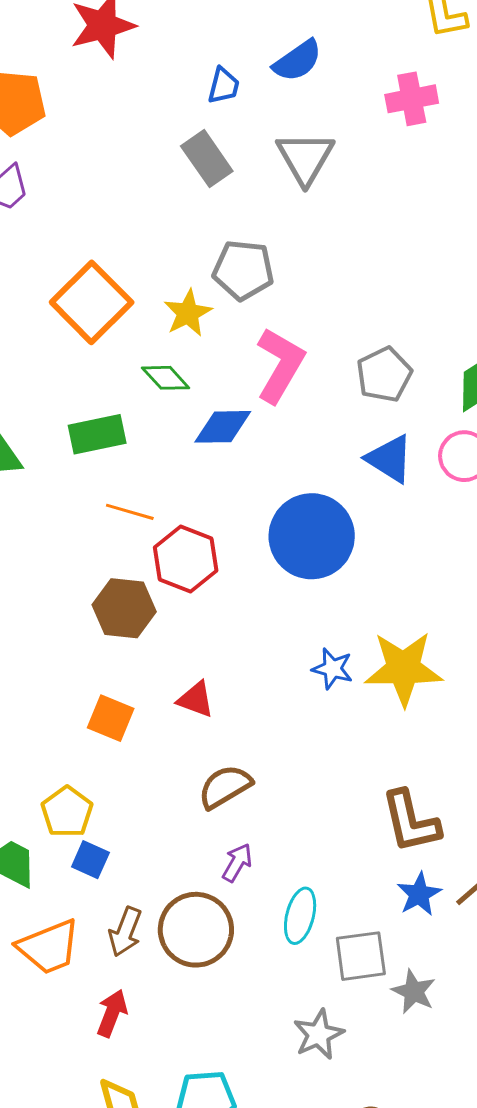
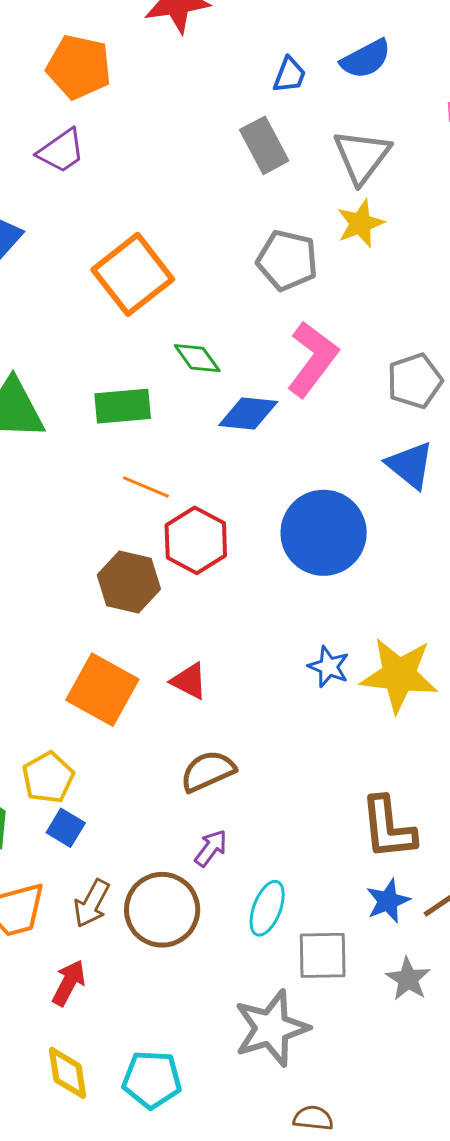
yellow star: (188, 313) -> (360, 223), moved
orange square: (111, 718) -> (102, 690), size x1.5
gray star: (414, 992) -> (408, 979), moved
gray star: (319, 1034) -> (271, 1028), size x1.5

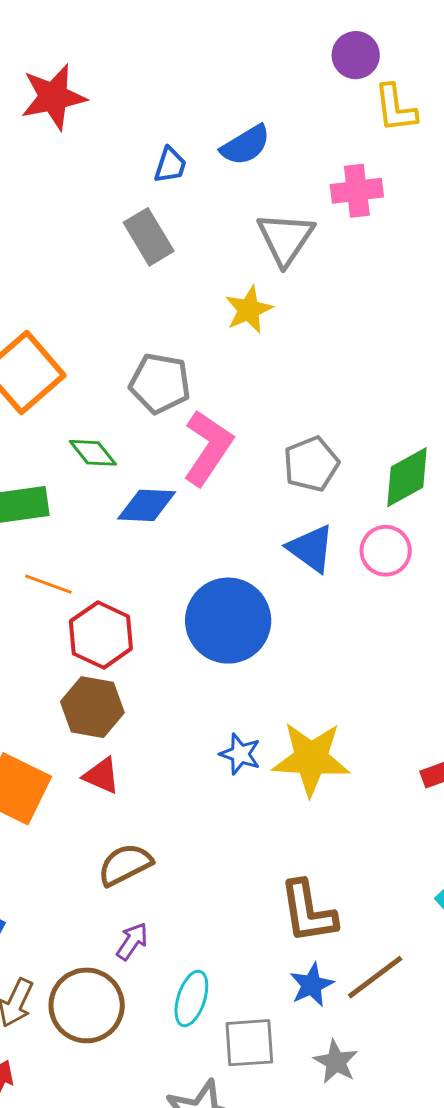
gray triangle: (362, 156) -> (285, 238), moved
gray pentagon: (287, 260) -> (160, 383), moved
brown hexagon: (129, 582) -> (92, 707), moved

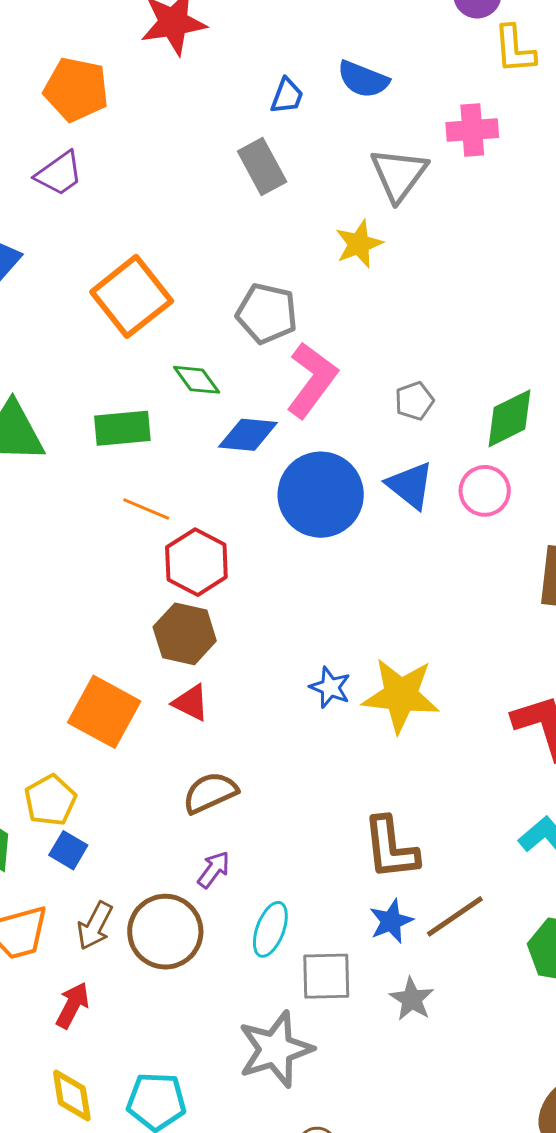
blue semicircle: (246, 145) -> (363, 79), turned 50
gray pentagon: (311, 464) -> (414, 401), size x0.7
blue circle: (228, 621) -> (321, 495), moved

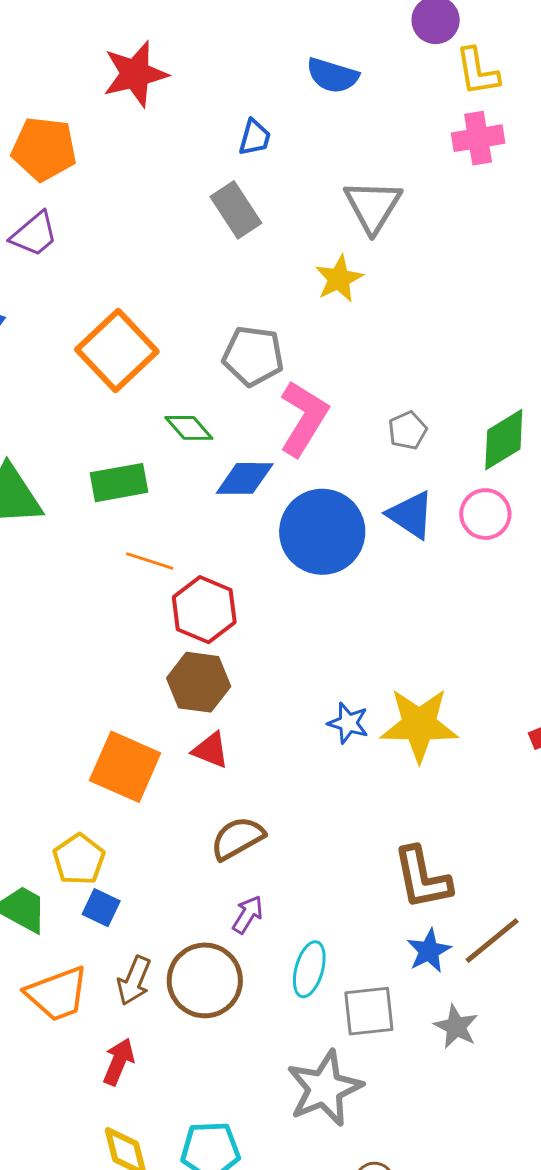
blue semicircle: (363, 79) -> (332, 76), moved
pink cross: (472, 130) -> (478, 138), moved

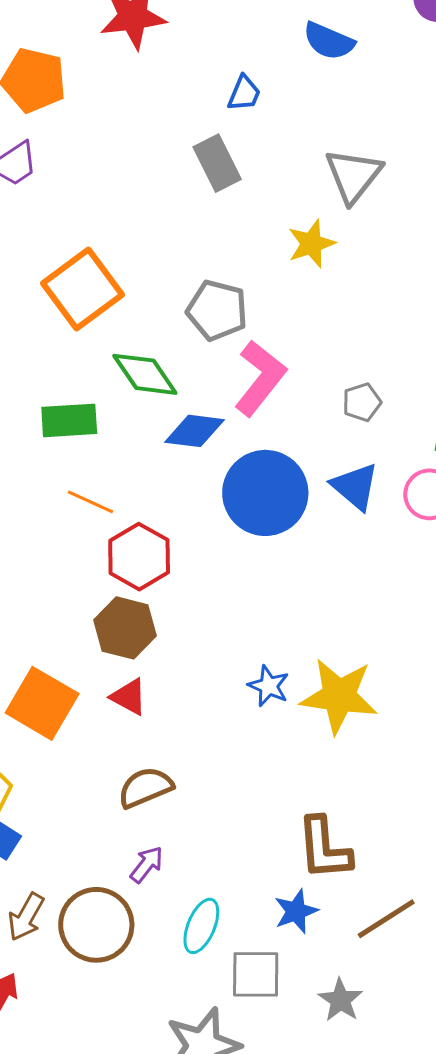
green diamond: (189, 428) -> (145, 374), size x1.4
blue star: (429, 951) -> (296, 911), moved

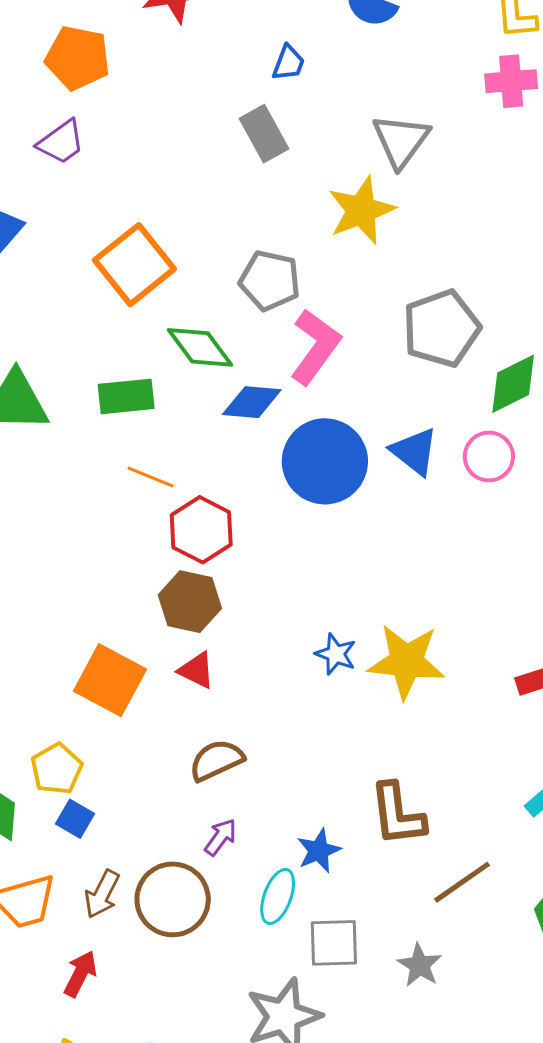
yellow star: (311, 244) -> (361, 210), size x1.4
gray pentagon: (362, 402) -> (441, 328), moved, size x2.0
blue star: (296, 911) -> (319, 851), moved

